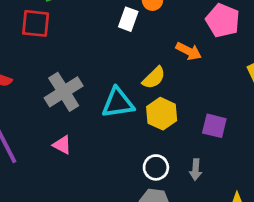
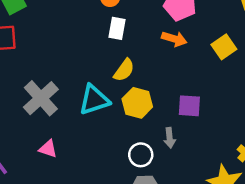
white rectangle: (128, 19) -> (117, 28), moved
orange arrow: (189, 51) -> (174, 39), moved
gray arrow: (196, 170) -> (170, 138), moved

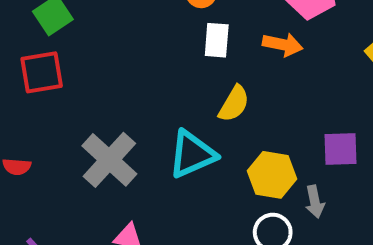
orange arrow: (174, 39) -> (283, 44), moved
yellow hexagon: (137, 103) -> (272, 175), moved

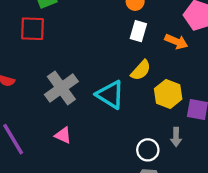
cyan triangle: (192, 154) -> (110, 95), turned 44
yellow hexagon: (272, 175) -> (168, 94), moved

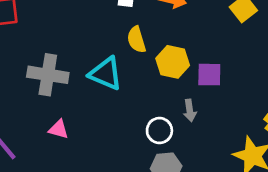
yellow semicircle: (141, 70) -> (136, 40), turned 130
gray cross: (61, 88) -> (48, 75), turned -36

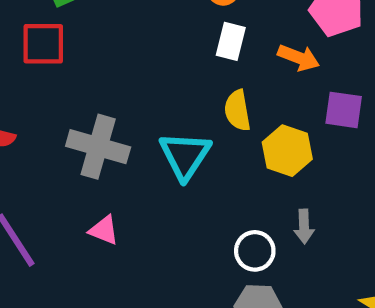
cyan triangle: (106, 74) -> (185, 156), turned 33
purple square: (209, 75) -> (344, 110), moved

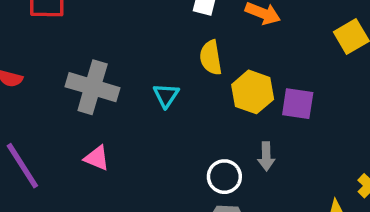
purple square: (344, 110) -> (298, 104), moved
cyan triangle: (185, 156) -> (166, 95), size x0.6

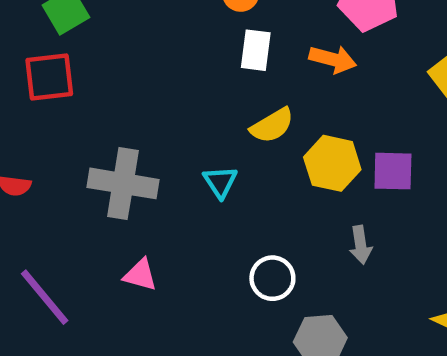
yellow semicircle: (211, 58) -> (272, 125), turned -104
white circle: (224, 177) -> (272, 278), moved

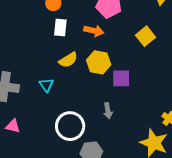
yellow hexagon: (332, 163) -> (99, 62), moved
white circle: (272, 278) -> (70, 126), size x1.5

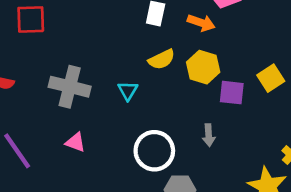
yellow square: (146, 36) -> (271, 78), moved

